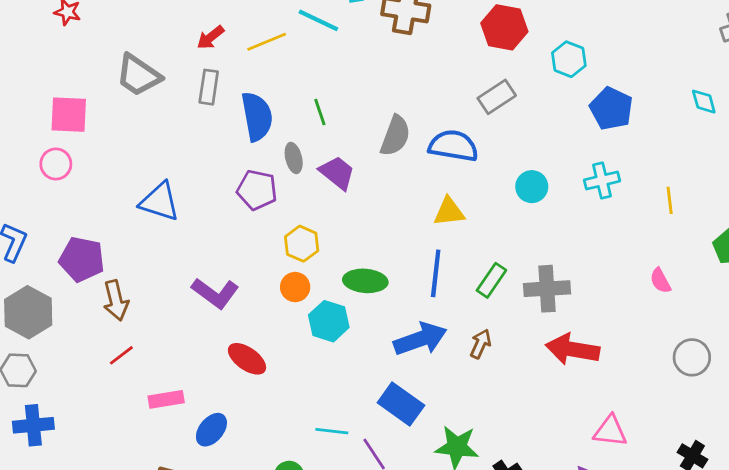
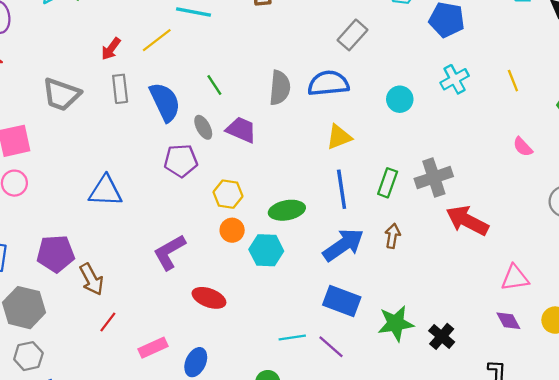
purple L-shape: (215, 293) -> (170, 252), turned 129
red arrow: (573, 349) -> (467, 220), turned 33

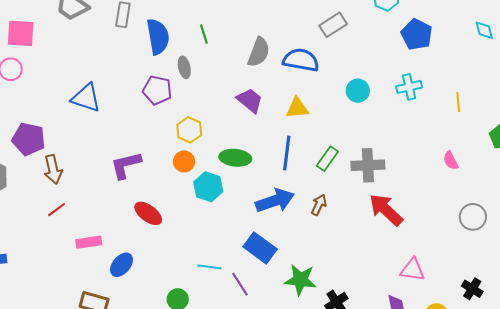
purple trapezoid: (241, 130) -> (250, 100), moved

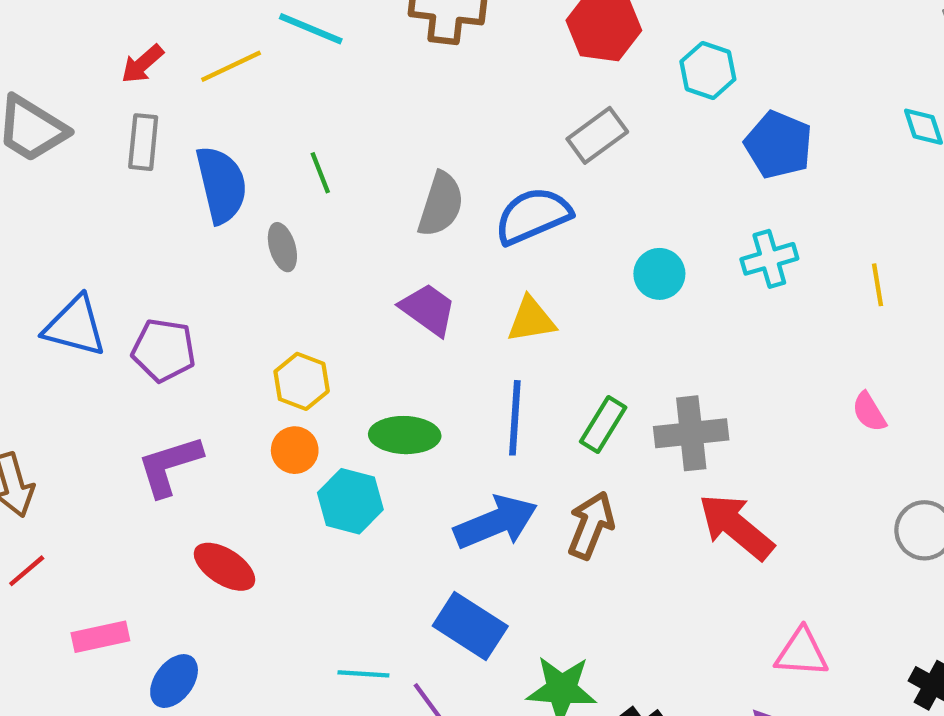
blue semicircle: (301, 60) -> (533, 216), turned -30
purple pentagon: (157, 90) -> (164, 350), moved
brown arrow: (319, 205) -> (591, 525), size x1.4

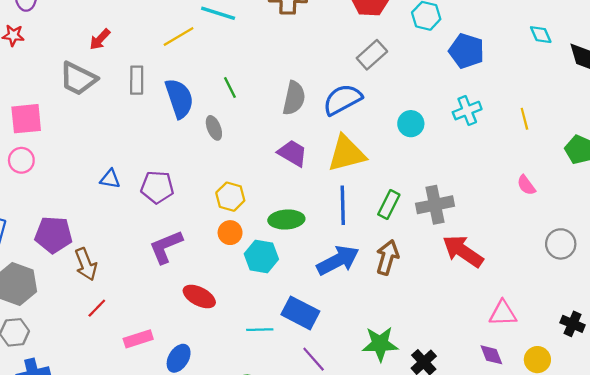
red arrow: (142, 64) -> (100, 39), moved
yellow triangle: (531, 320) -> (346, 154), size x1.5
blue triangle: (75, 326) -> (110, 179), size x0.6
blue rectangle: (470, 626) -> (300, 313), moved
cyan line: (363, 674) -> (260, 330), moved

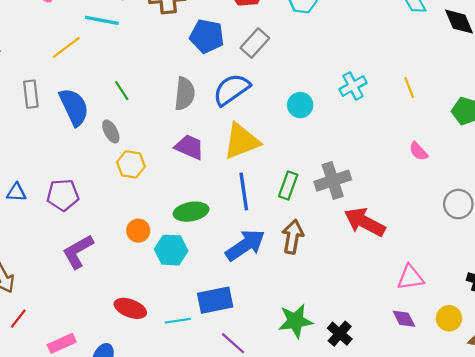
blue pentagon: (466, 51) -> (207, 36), moved
yellow hexagon: (230, 197) -> (131, 164), moved
red ellipse: (199, 297) -> (130, 308), moved
blue rectangle: (300, 313) -> (215, 300), turned -32

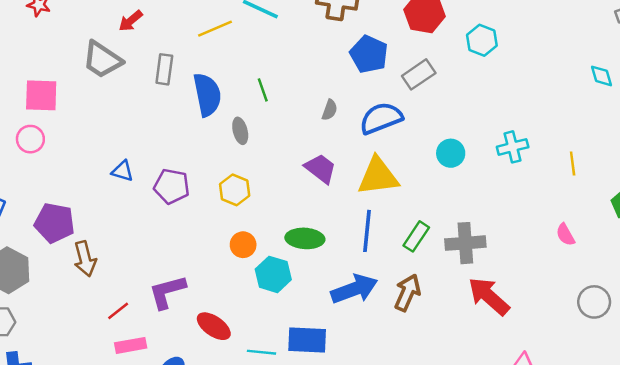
gray semicircle: (185, 94) -> (330, 110), size x0.6
yellow hexagon: (131, 164) -> (235, 190), moved
purple L-shape: (78, 252) -> (167, 292), moved
red line: (18, 319) -> (118, 311), moved

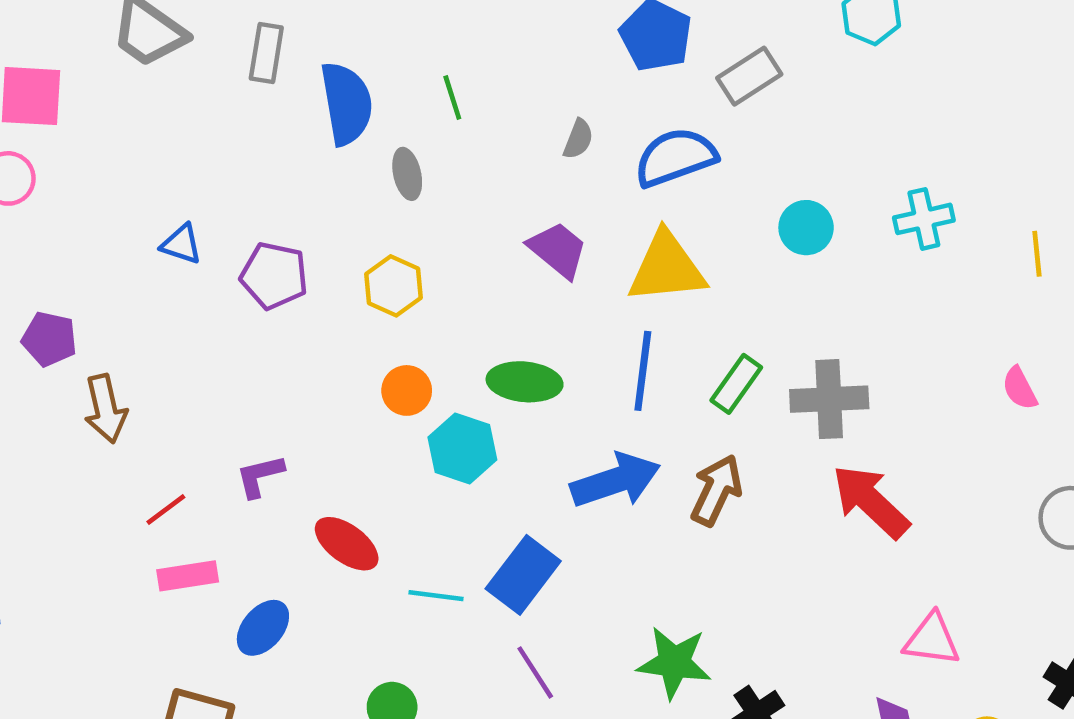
purple pentagon: (54, 223) -> (49, 339), size x0.7
purple L-shape: (167, 292) -> (260, 476), size x0.7
blue rectangle: (307, 340) -> (523, 575), turned -57

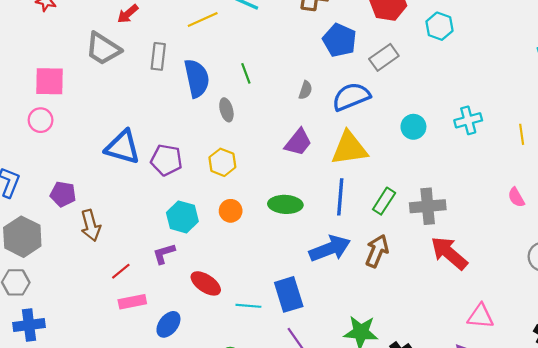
blue triangle: (181, 244) -> (123, 147), size x1.8
purple trapezoid: (558, 250) -> (298, 142), turned 92
cyan hexagon: (462, 449) -> (182, 217), moved
blue rectangle: (523, 575) -> (289, 294), turned -52

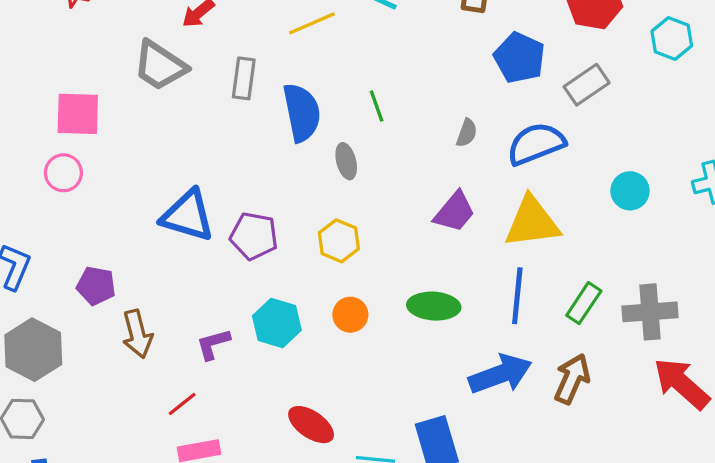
purple L-shape: (164, 254) -> (213, 344), moved

